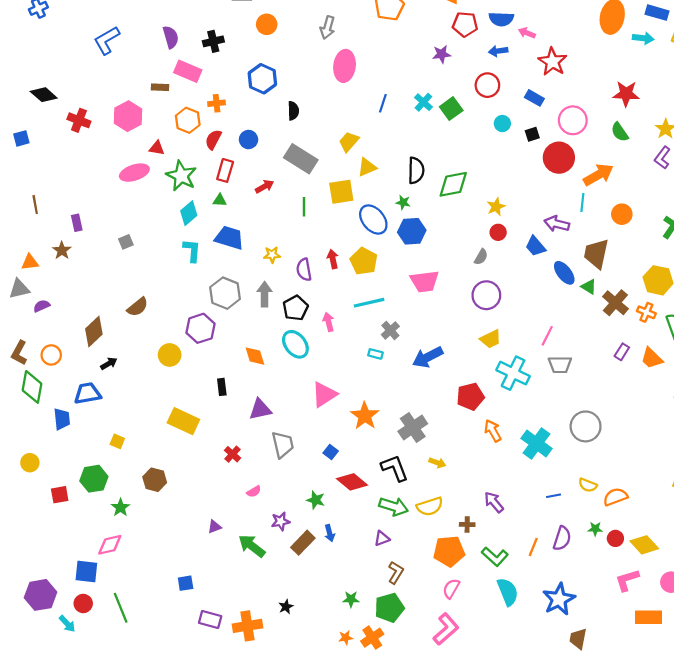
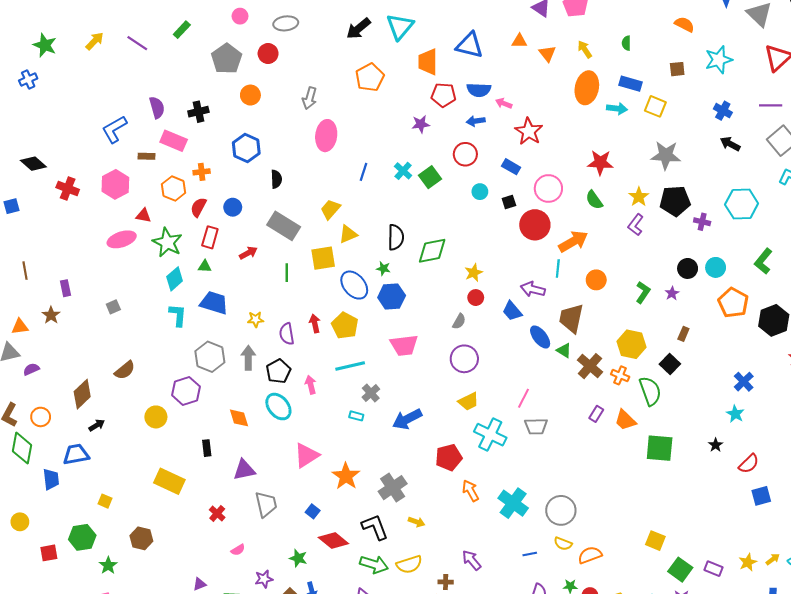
blue L-shape: (107, 40) -> (114, 129), moved
gray circle: (586, 426) -> (561, 510), moved

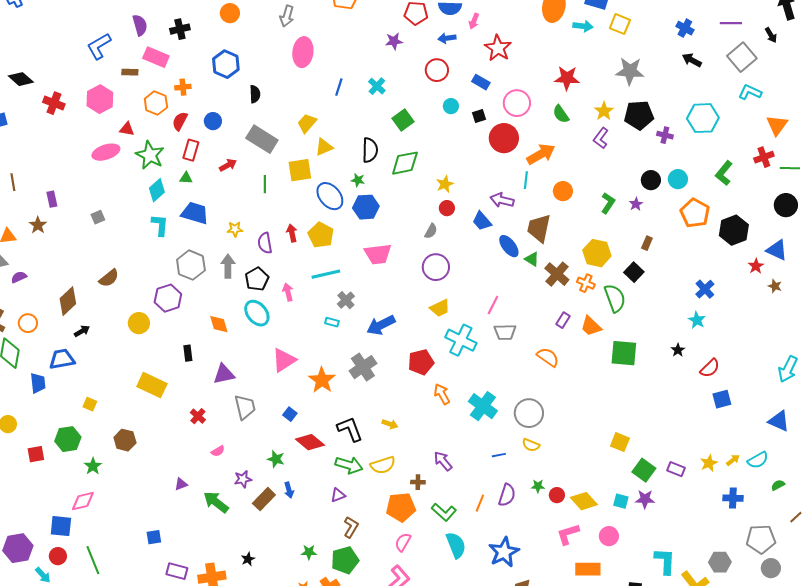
pink arrow: (504, 103) -> (474, 21), turned -91
green square: (430, 177) -> (403, 120), moved
gray cross: (393, 488) -> (363, 367), moved
orange semicircle: (590, 555) -> (548, 357), moved, turned 55

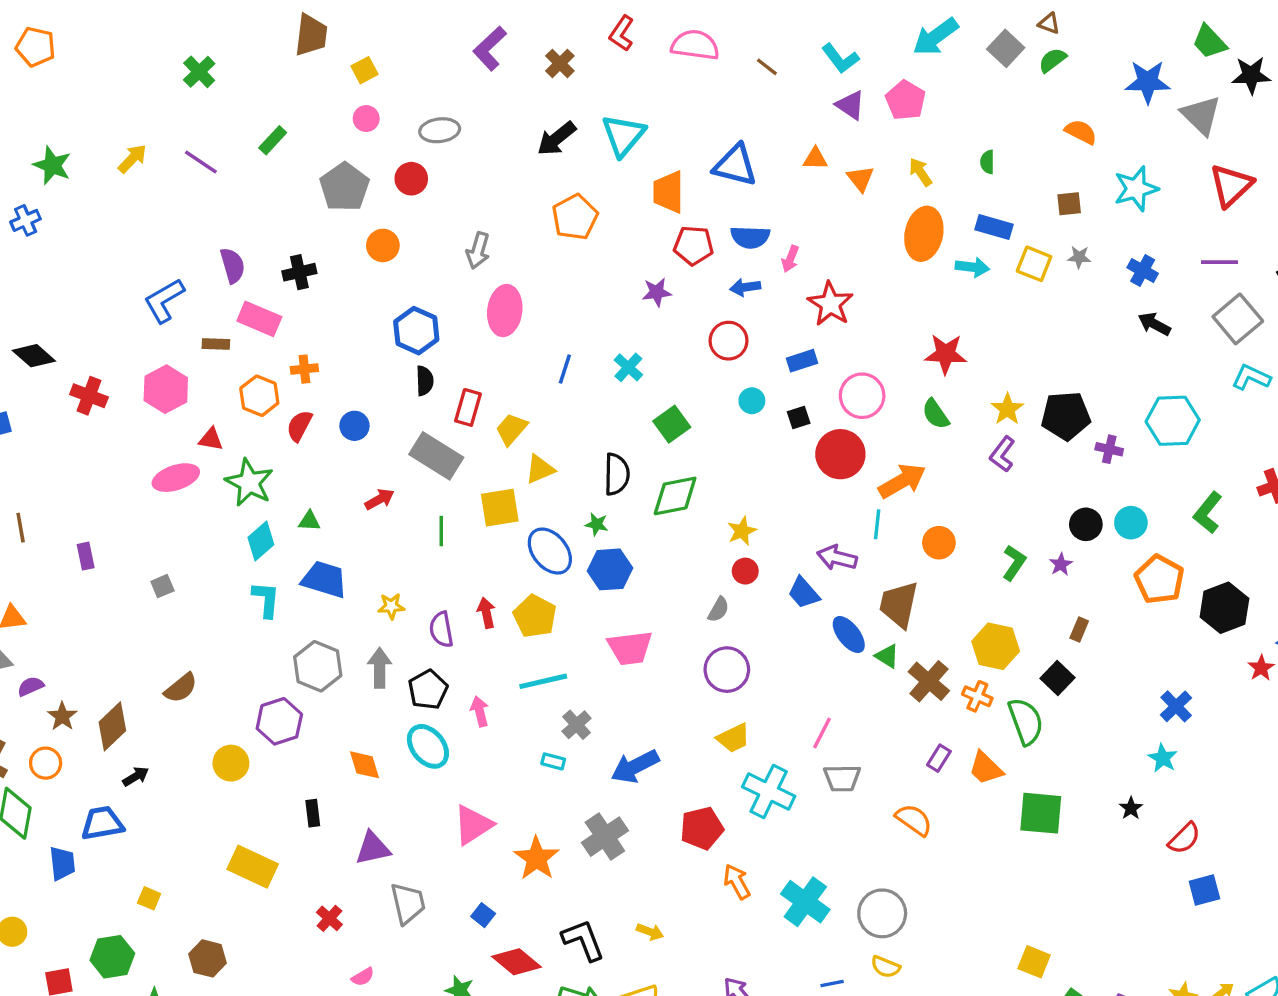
blue hexagon: (226, 64) -> (416, 331), moved
gray star: (630, 71) -> (1079, 257), moved, size x0.5
blue rectangle: (481, 82) -> (802, 361), turned -48
red rectangle: (191, 150) -> (468, 407), moved
brown star: (38, 225) -> (62, 716), moved

